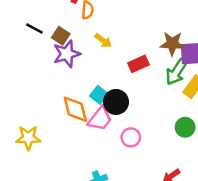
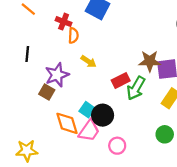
black line: (34, 28) -> (27, 54), turned 70
brown square: (61, 36) -> (47, 92), moved
green arrow: (176, 72) -> (136, 88), moved

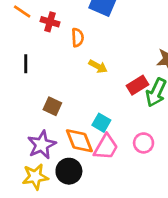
red cross: (64, 22) -> (50, 22), moved
purple star: (57, 75) -> (42, 145), moved
black circle: (103, 115) -> (69, 171), moved
pink circle: (117, 146) -> (144, 143), moved

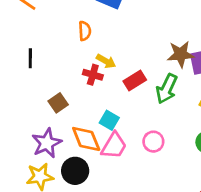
red cross: (50, 22) -> (93, 75), moved
red rectangle: (138, 85) -> (135, 81), moved
brown square: (52, 106) -> (58, 103), turned 30

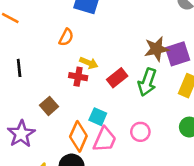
orange semicircle: (85, 31) -> (66, 37), turned 36
orange diamond: (86, 139) -> (78, 136), turned 52
purple star: (47, 143) -> (21, 134), moved

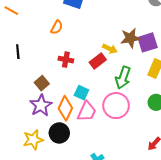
yellow arrow: (89, 63) -> (110, 49), moved
green arrow: (147, 82) -> (123, 78), moved
pink circle: (140, 132) -> (116, 106), size x1.6
purple star: (21, 134) -> (41, 105), moved

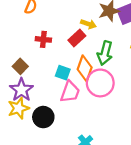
orange diamond: (65, 108) -> (85, 68), moved
yellow star: (33, 140) -> (18, 108), moved

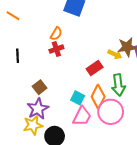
yellow arrow: (88, 24) -> (115, 54), moved
red cross: (43, 39) -> (56, 49), moved, turned -32
green arrow: (105, 53) -> (118, 85), turned -30

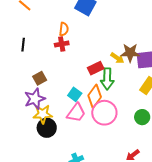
orange semicircle: (56, 34) -> (64, 29), turned -32
green arrow: (118, 85) -> (107, 79), moved
yellow star: (33, 125) -> (43, 114), moved

